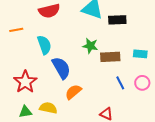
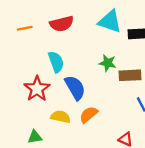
orange line: (16, 30) -> (25, 28), moved
red star: (25, 82) -> (37, 89), moved
yellow semicircle: (48, 108) -> (61, 117), moved

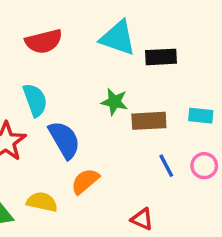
yellow semicircle: (61, 117) -> (42, 202), moved

